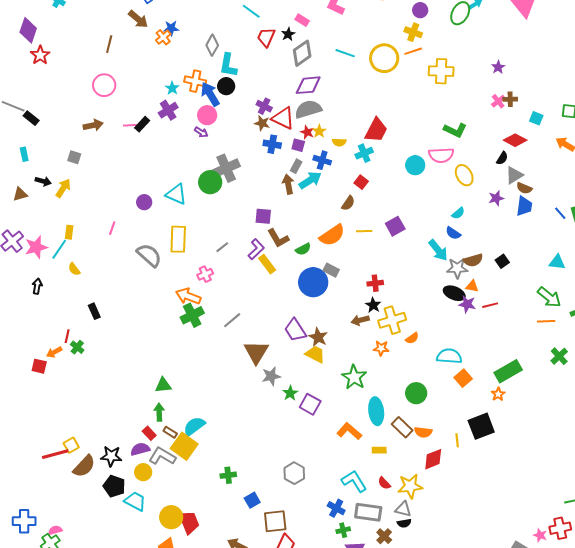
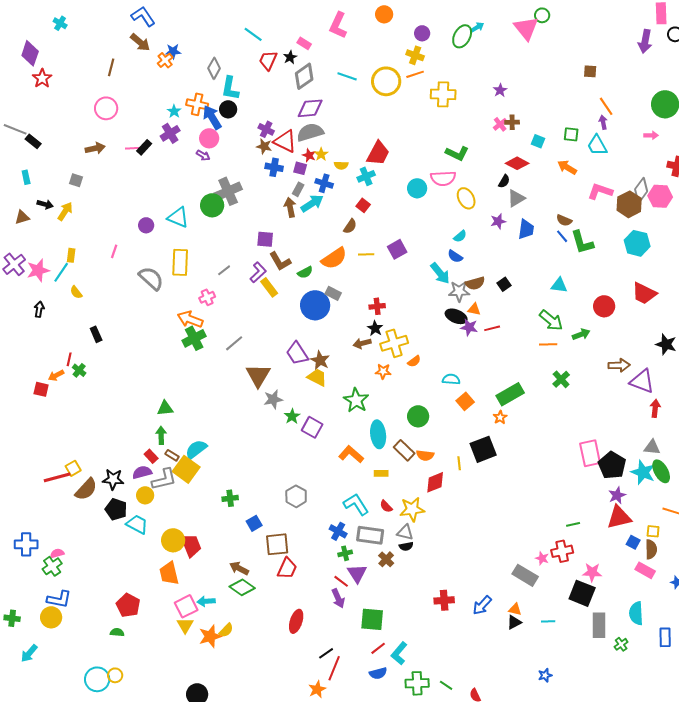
brown semicircle: (524, 188) -> (564, 220), moved
cyan semicircle: (449, 356) -> (451, 379), size x0.7
gray L-shape: (162, 456) -> (164, 479), turned 136

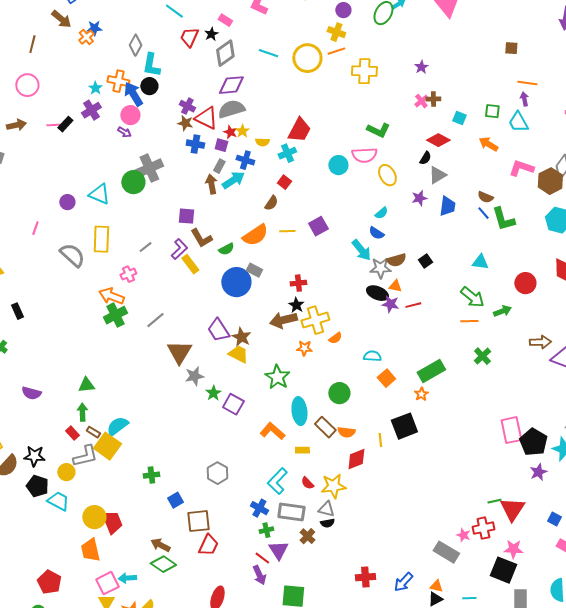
orange line: (606, 106) -> (527, 83), turned -48
brown arrow: (362, 343) -> (283, 320), size x1.5
purple semicircle: (142, 472) -> (31, 393), moved, turned -150
cyan L-shape: (356, 504) -> (277, 481), turned -104
red triangle: (619, 517) -> (512, 509), moved, turned -44

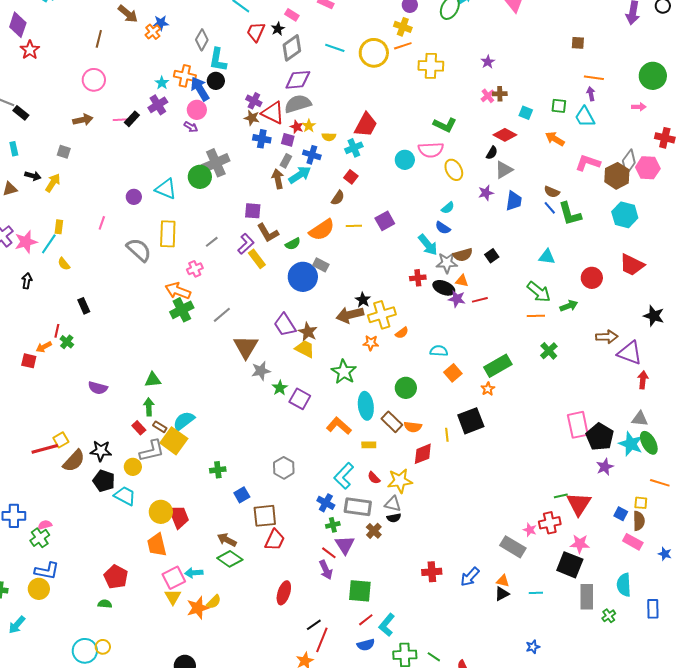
red cross: (298, 283) -> (418, 278), moved

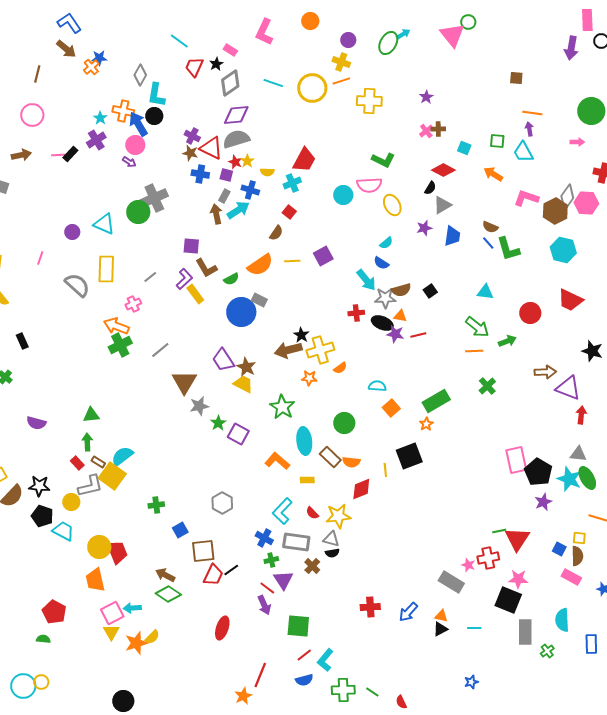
black line: (314, 625) -> (231, 570), moved

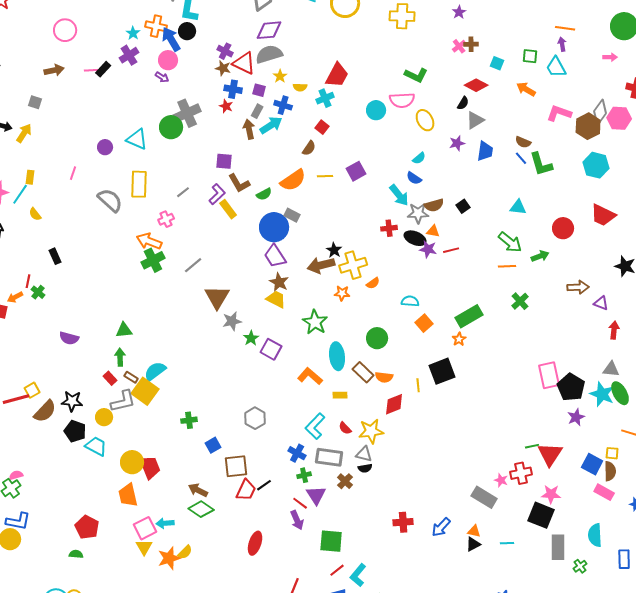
red star: (235, 162) -> (226, 106), moved
purple trapezoid: (223, 360) -> (275, 256), moved
purple triangle: (568, 388) -> (601, 303), size x0.6
blue square: (559, 549) -> (592, 464), size x1.5

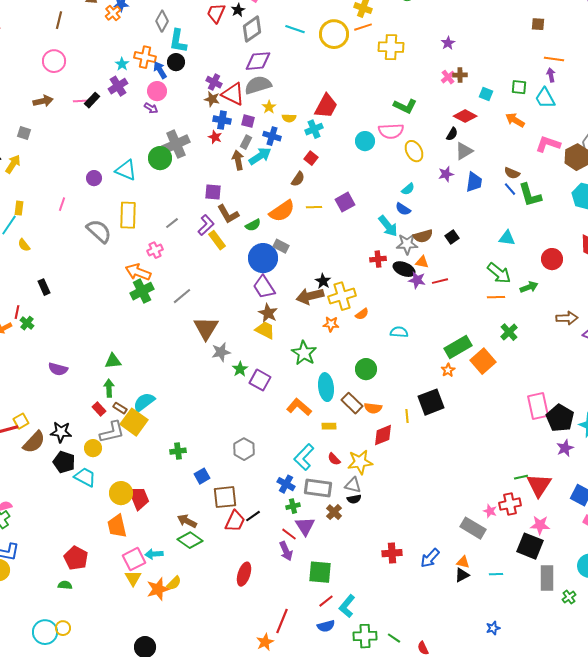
blue arrow: (171, 39) -> (160, 70), size x0.7
orange square: (424, 323) -> (483, 361), moved, size x1.4

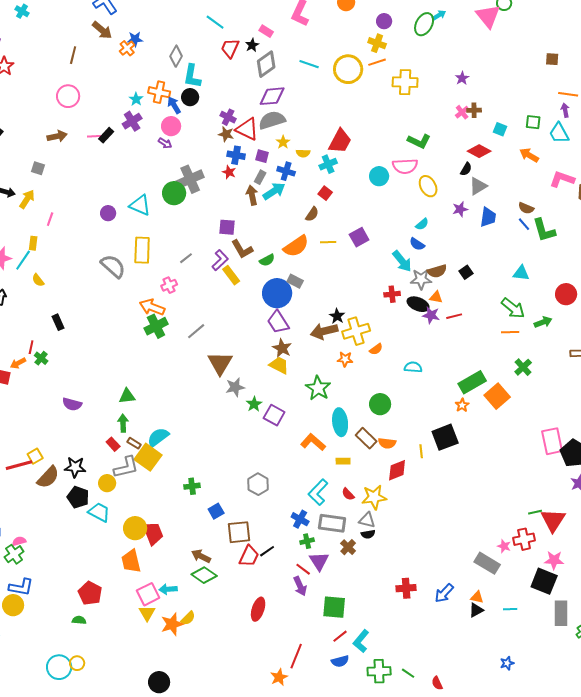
pink line: (62, 204) -> (50, 219), moved

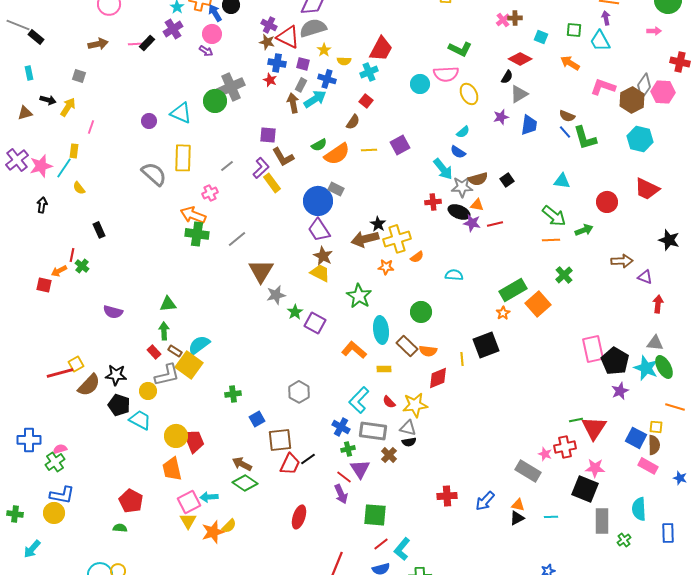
green semicircle: (267, 260) -> (319, 145), moved
green cross: (156, 326) -> (197, 234), turned 35

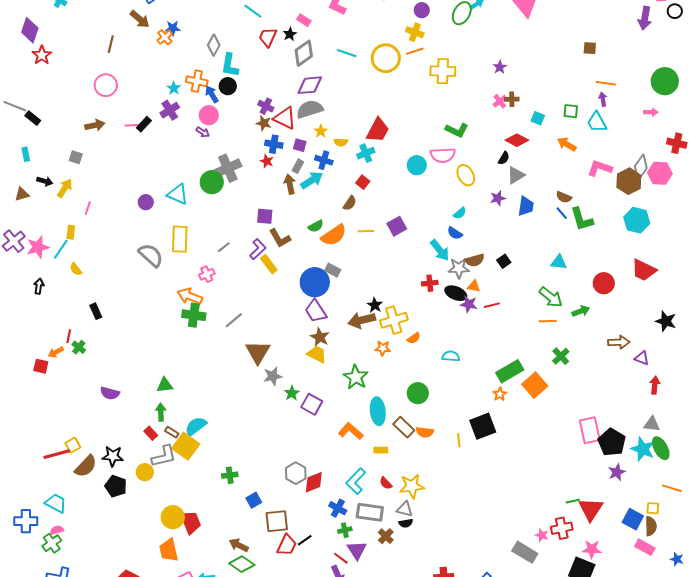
red diamond: (438, 378) -> (314, 482), moved
cyan trapezoid: (140, 420) -> (56, 503), moved

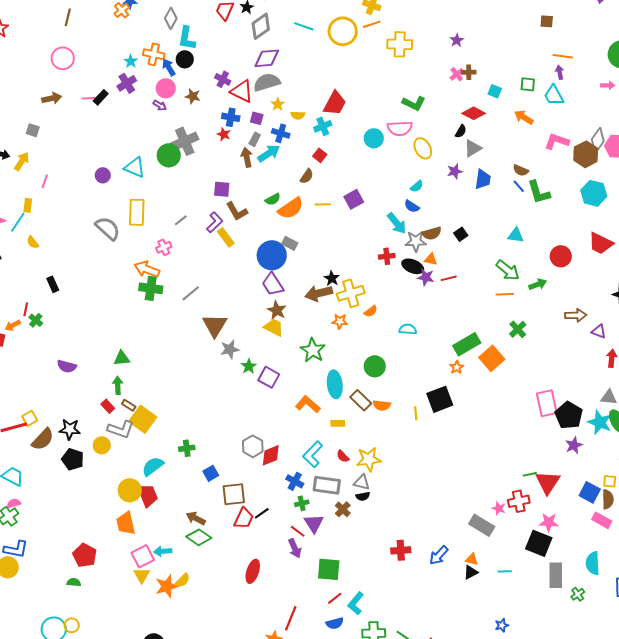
brown star: (264, 123) -> (193, 96), moved
cyan semicircle: (196, 426) -> (153, 466), moved
gray L-shape: (164, 456) -> (121, 429), turned 32

